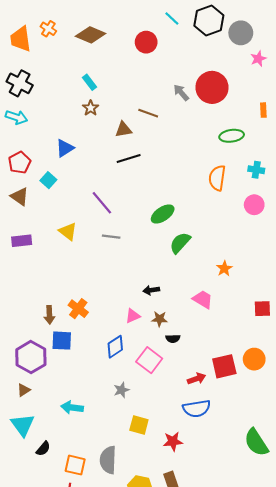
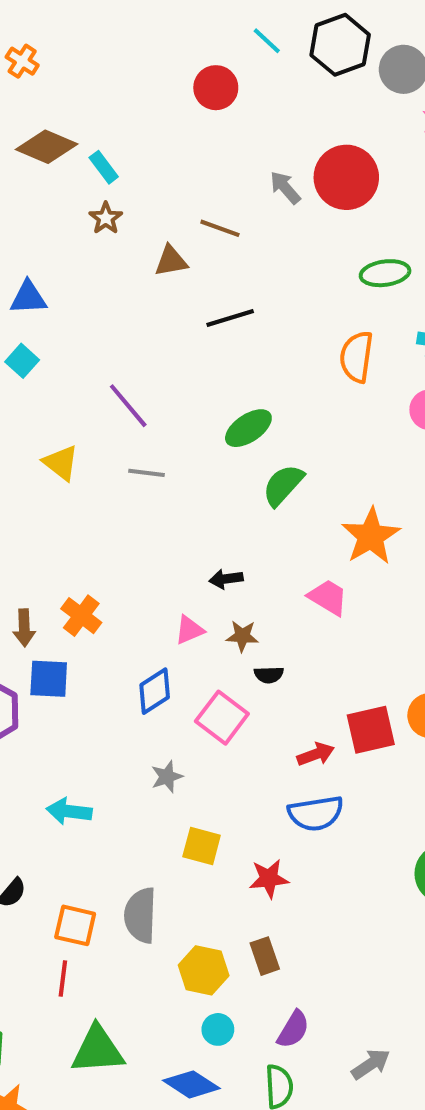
brown diamond: (91, 35) -> (47, 147), moved
blue triangle: (65, 148) -> (28, 298), moved, turned 30
black line: (129, 158) -> (230, 318), moved
orange star: (224, 269) -> (371, 536), size x1.8

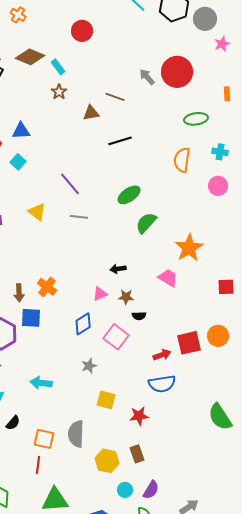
red circle: (216, 88) -> (82, 31), moved
cyan circle: (218, 1029) -> (125, 490), moved

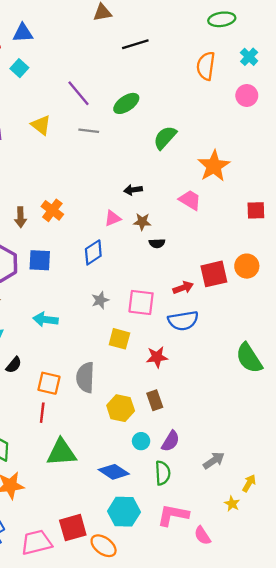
cyan cross: (220, 152) -> (249, 57), turned 35
green ellipse: (129, 195) -> (126, 103), moved
blue square: (31, 318) -> (40, 260), moved
pink square: (116, 337) -> (141, 302), moved, turned -30

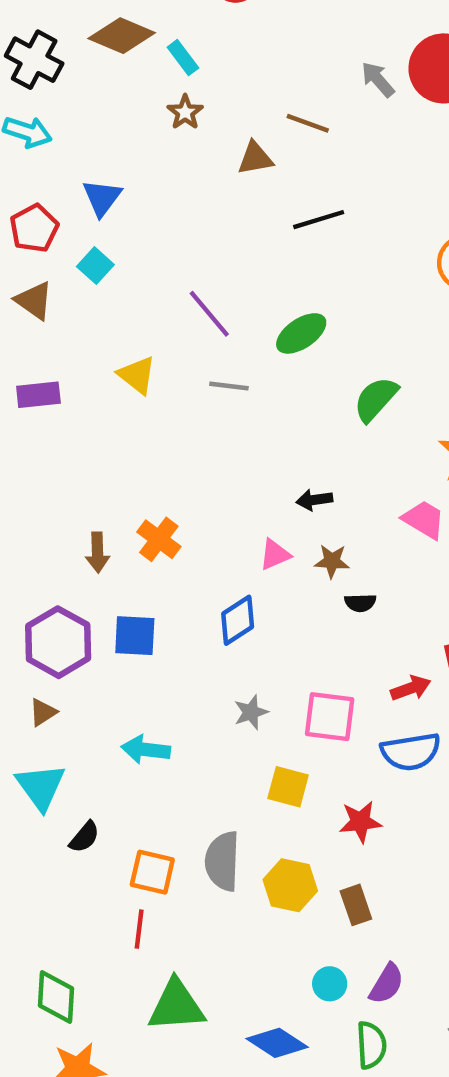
blue triangle: (23, 33) -> (102, 198), turned -50
yellow hexagon: (121, 408) -> (290, 885), moved

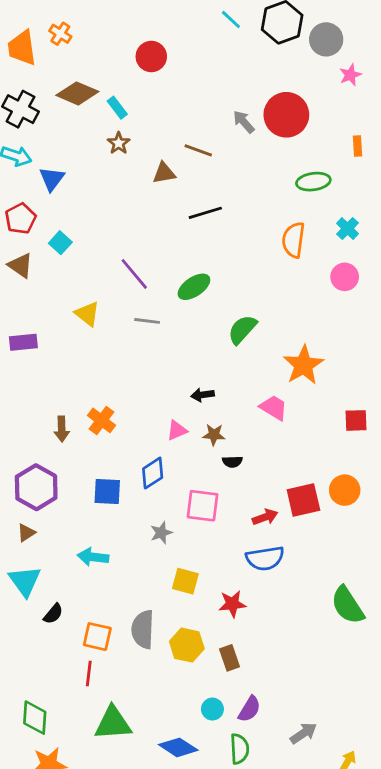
blue triangle: (102, 198) -> (52, 179), moved
purple rectangle: (38, 395) -> (23, 342), moved
blue square: (135, 636) -> (107, 492), moved
pink square: (330, 717) -> (202, 506), moved

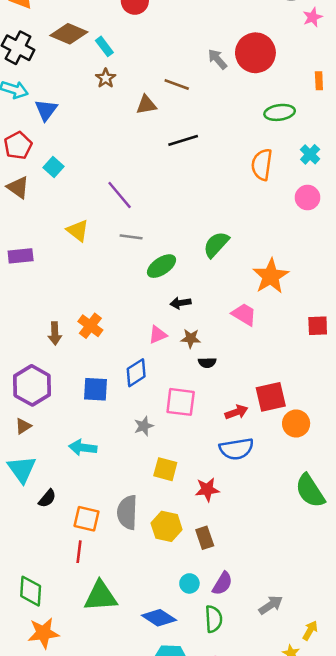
green ellipse: (194, 287) -> (161, 266), moved
orange circle: (345, 490) -> (296, 423), moved

